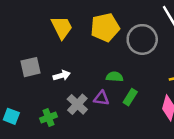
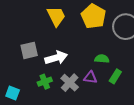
yellow pentagon: (105, 27) -> (94, 16), turned -30
white arrow: (62, 75) -> (56, 58), size x1.5
green cross: (49, 118) -> (45, 82), moved

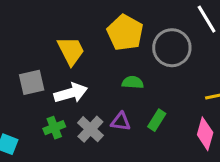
yellow trapezoid: (56, 16) -> (71, 51), moved
green semicircle: (102, 59) -> (133, 82), moved

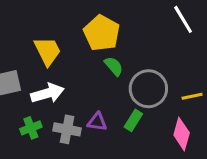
gray circle: (172, 48) -> (148, 89), moved
green semicircle: (133, 82) -> (114, 66), moved, turned 45
gray cross: (90, 129) -> (67, 129), turned -32

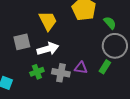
green semicircle: (114, 66) -> (110, 23), moved

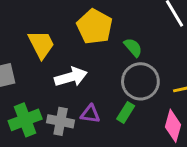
white arrow: (48, 49) -> (71, 77), moved
green cross: (37, 72) -> (25, 120), size x1.5

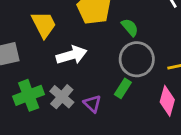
purple triangle: (90, 114) -> (92, 104), moved, turned 36
gray cross: (61, 121) -> (62, 97), turned 30

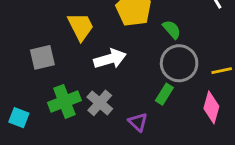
purple triangle: (92, 104) -> (138, 122), moved

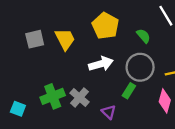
green semicircle: (172, 29) -> (143, 36), moved
gray square: (42, 57) -> (35, 39), moved
white arrow: (110, 59) -> (101, 64), moved

